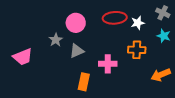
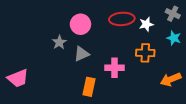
pink trapezoid: (23, 57) -> (18, 78), moved

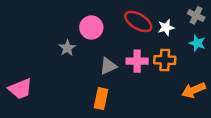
red ellipse: (122, 19) -> (138, 21), turned 35
gray triangle: (82, 54) -> (108, 66), moved
pink cross: (114, 68) -> (137, 61), moved

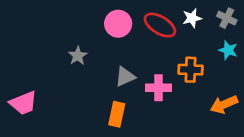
pink circle: (91, 27) -> (118, 24), moved
white star: (166, 27) -> (192, 18), moved
pink cross: (137, 61) -> (159, 88), moved

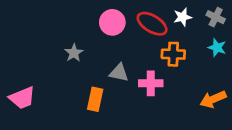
orange cross: (191, 70) -> (173, 54), moved
gray triangle: (125, 77) -> (119, 73), turned 36
orange rectangle: (117, 114) -> (95, 99), moved

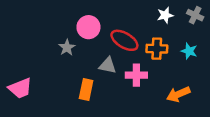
pink circle: (112, 22) -> (88, 27), moved
red ellipse: (152, 24) -> (124, 40), moved
cyan star: (217, 48) -> (189, 51), moved
orange arrow: (213, 99) -> (178, 94), moved

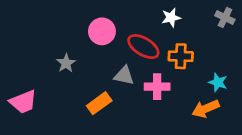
white star: (165, 15) -> (171, 18), moved
gray star: (67, 48) -> (66, 63), moved
cyan star: (189, 51) -> (218, 82), moved
orange rectangle: (86, 89) -> (99, 103), turned 42

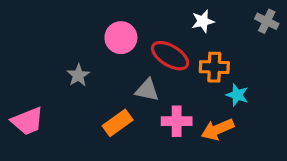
cyan star: (218, 82) -> (237, 95), moved
pink cross: (157, 87) -> (177, 121), moved
orange arrow: (206, 109) -> (218, 129), moved

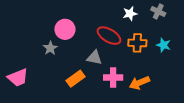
gray cross: (267, 21) -> (158, 12), moved
pink circle: (121, 38) -> (65, 29), moved
cyan star: (237, 95) -> (163, 45), moved

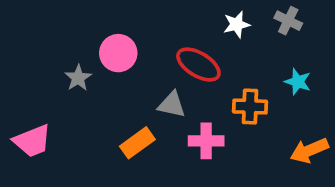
orange cross: (137, 43) -> (250, 107), moved
gray star: (50, 48) -> (78, 78), moved
orange arrow: (139, 83) -> (309, 150), moved

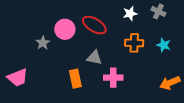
red ellipse: (198, 65) -> (94, 25), moved
orange cross: (250, 107) -> (134, 43), moved
orange rectangle: (137, 143) -> (75, 79), turned -66

